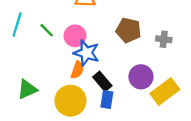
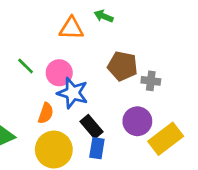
gray cross: (164, 39) -> (151, 81), moved
orange semicircle: (77, 70) -> (46, 113), moved

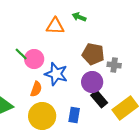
pink circle: (59, 73) -> (34, 59), moved
purple circle: (137, 121) -> (92, 82), moved
black rectangle: (92, 127) -> (99, 99), moved

